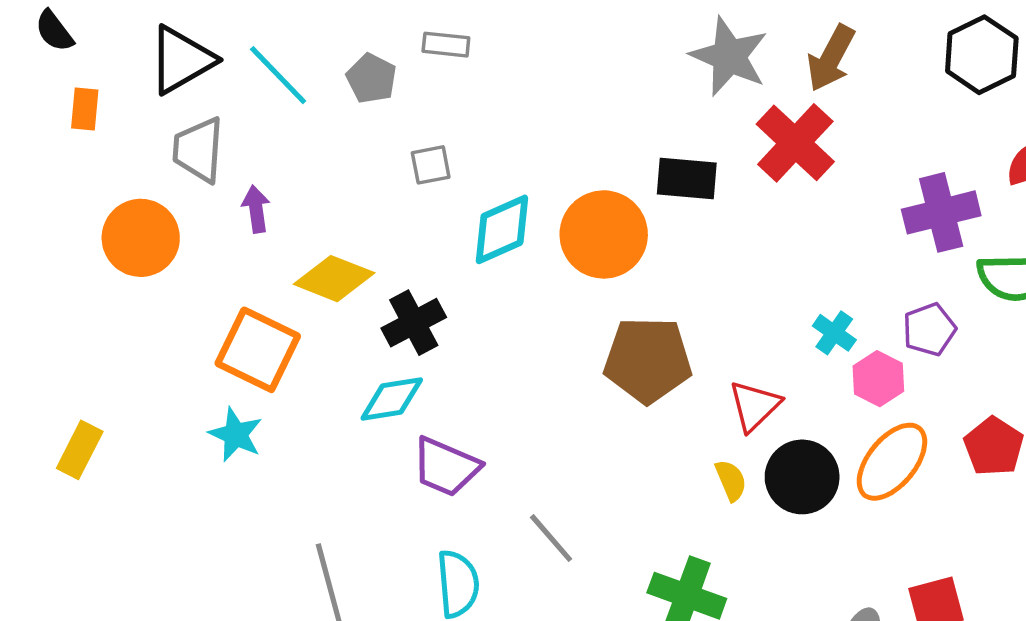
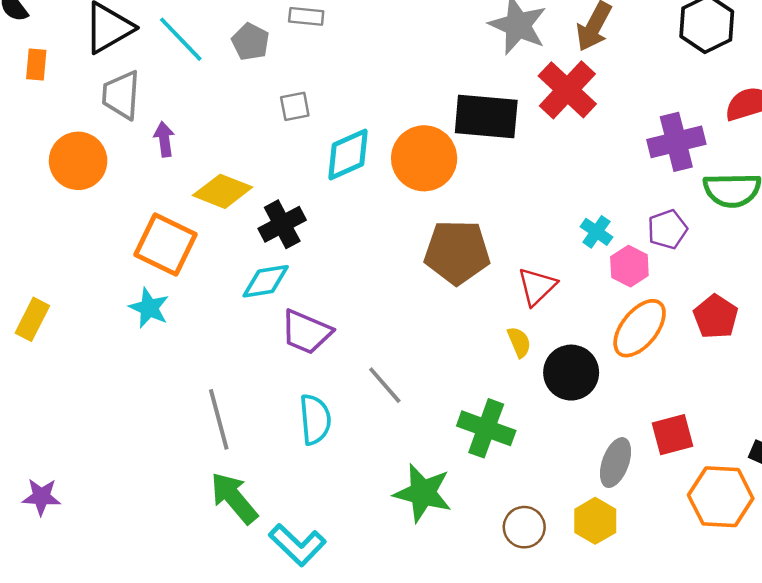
black rectangle: (687, 179) -> (486, 116), size x1.4
black circle: (802, 477) -> (571, 373), moved

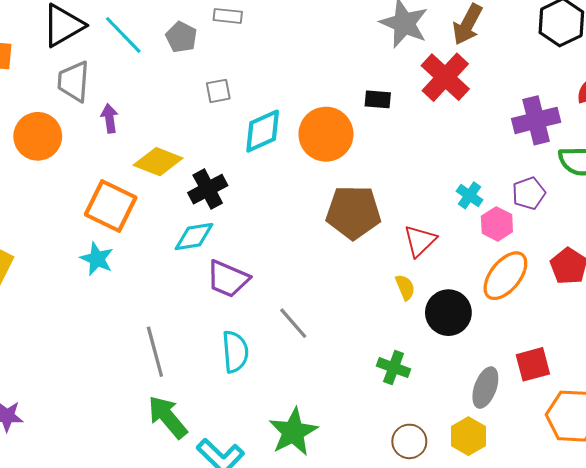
black rectangle: (486, 116) -> (378, 99), size x0.5
green cross: (486, 428) -> (394, 368), moved, size x0.7
green star: (423, 493) -> (293, 432), moved, turned 30

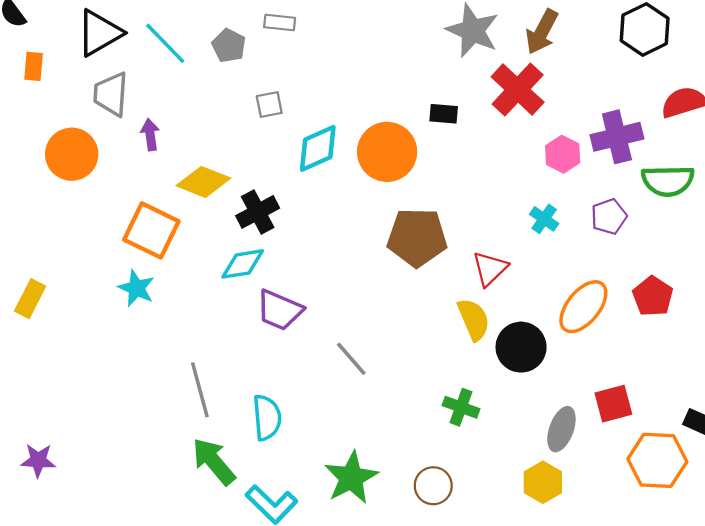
pink hexagon: (497, 224) -> (563, 154), moved
yellow semicircle: (405, 287) -> (474, 319), size x1.5
cyan semicircle: (235, 352) -> (267, 418), moved
brown circle: (409, 441) -> (433, 486), moved

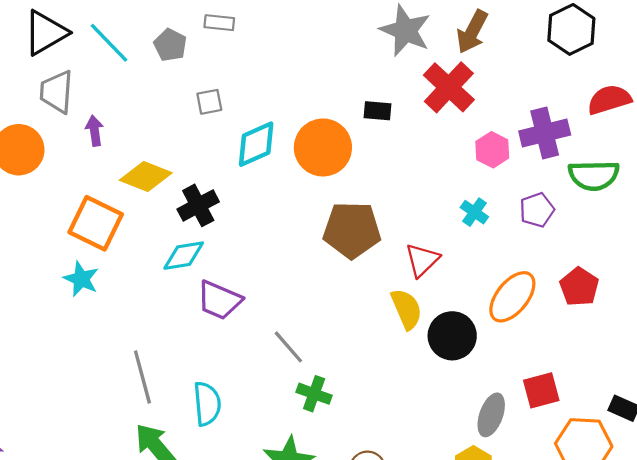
green cross: (461, 407) -> (314, 394), moved

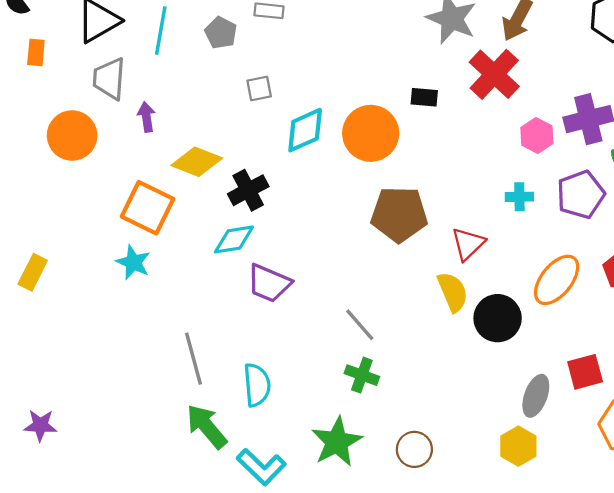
cyan line: (109, 43) -> (161, 31), turned 54
purple pentagon: (537, 210) -> (581, 195), size x1.4
cyan cross: (474, 212) -> (519, 197), turned -36
gray line: (288, 347) -> (360, 325), moved

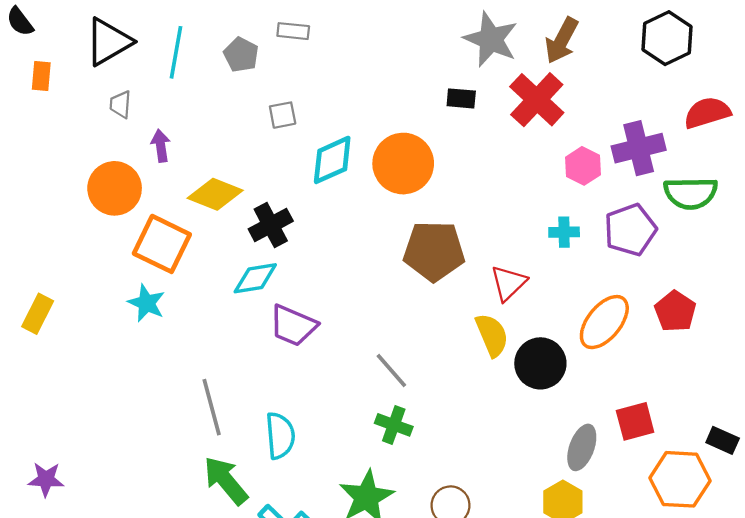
gray trapezoid: (109, 79) -> (120, 104), size x0.6
black rectangle: (424, 97) -> (461, 98), moved
orange circle: (72, 136) -> (115, 188), moved

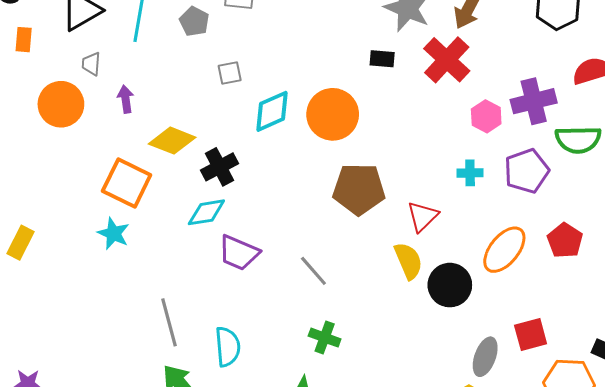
orange circle: (115, 188) -> (61, 104), moved
gray line: (391, 371) -> (313, 271), moved

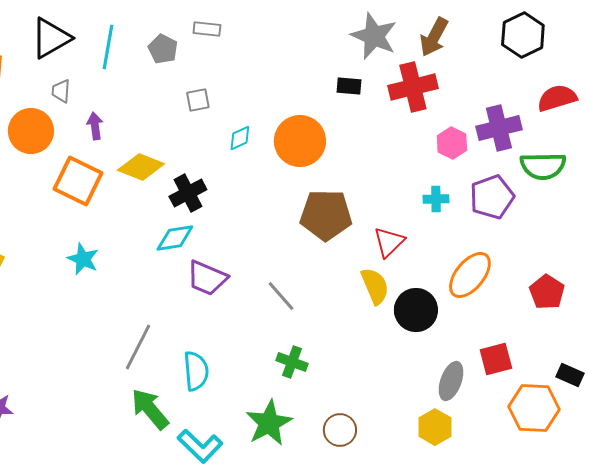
red cross: (447, 60) -> (413, 87), turned 33
cyan diamond: (272, 111) -> (240, 138), size x0.6
orange square: (127, 183) -> (78, 181), moved
red pentagon: (565, 241) -> (547, 292), moved
gray line: (169, 322) -> (138, 347), turned 42

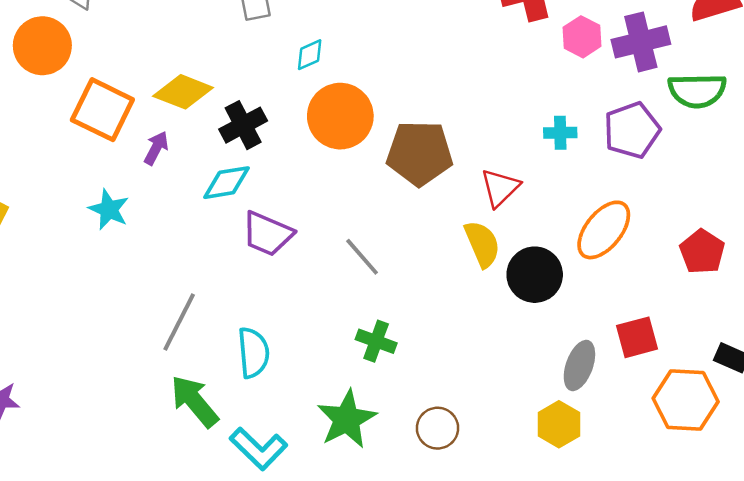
purple arrow: (95, 126) -> (156, 148), moved, turned 36
orange circle: (300, 141) -> (340, 116), moved
pink hexagon: (452, 143) -> (582, 37), moved

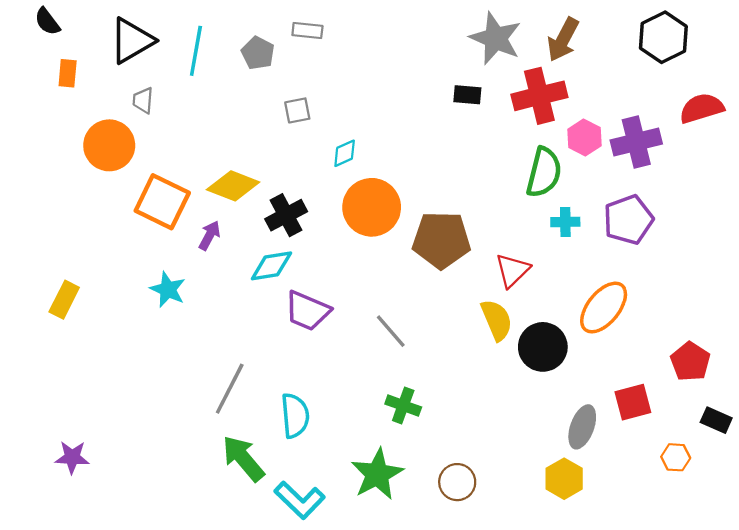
green semicircle: (697, 91) -> (544, 172), moved, turned -75
red pentagon: (702, 252) -> (690, 362), moved
orange hexagon: (686, 400) -> (676, 457), size x0.5

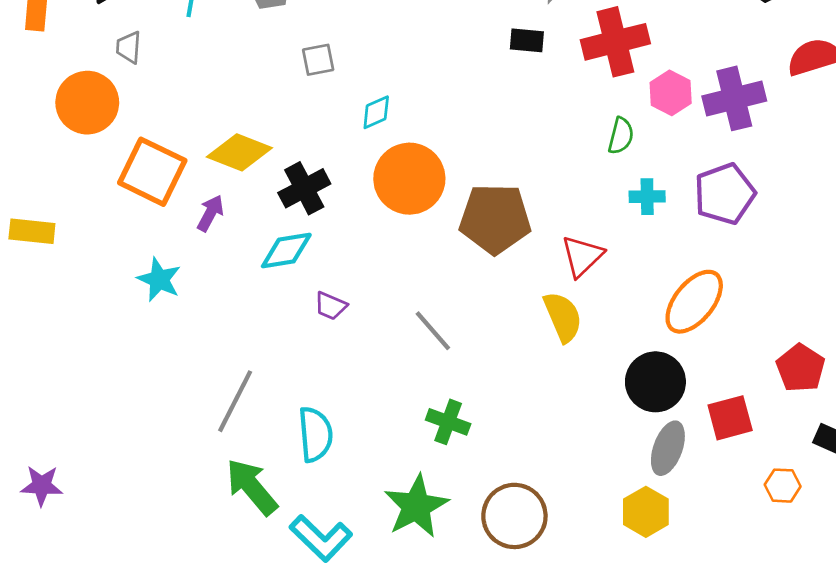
green semicircle: (544, 172) -> (621, 136), size x0.6
yellow rectangle: (64, 300) -> (32, 231), moved, turned 69
purple trapezoid: (307, 311) -> (331, 306), size x0.6
black circle: (543, 347) -> (655, 382), moved
brown circle: (457, 482) -> (514, 516), size x1.4

